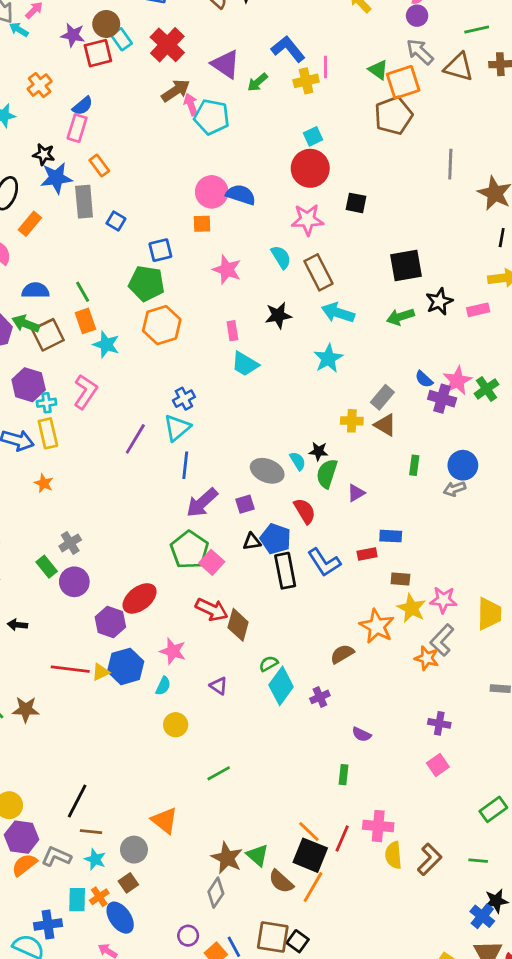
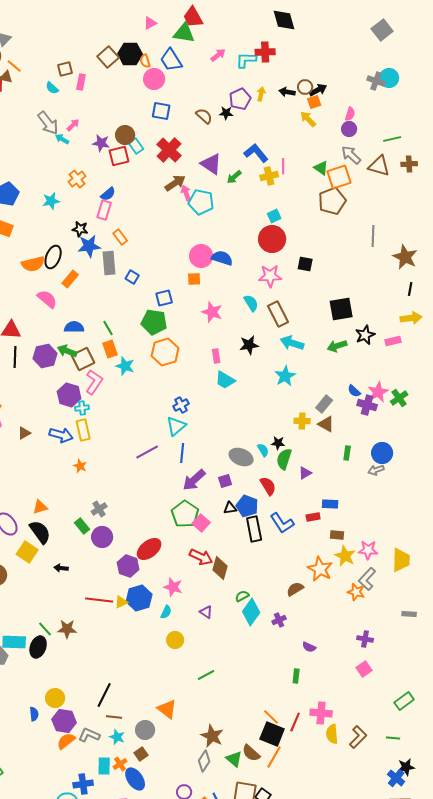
pink L-shape: (85, 392) -> (94, 382), moved
purple line: (135, 439) -> (147, 452), moved, turned 30
green triangle: (257, 855) -> (234, 759), moved

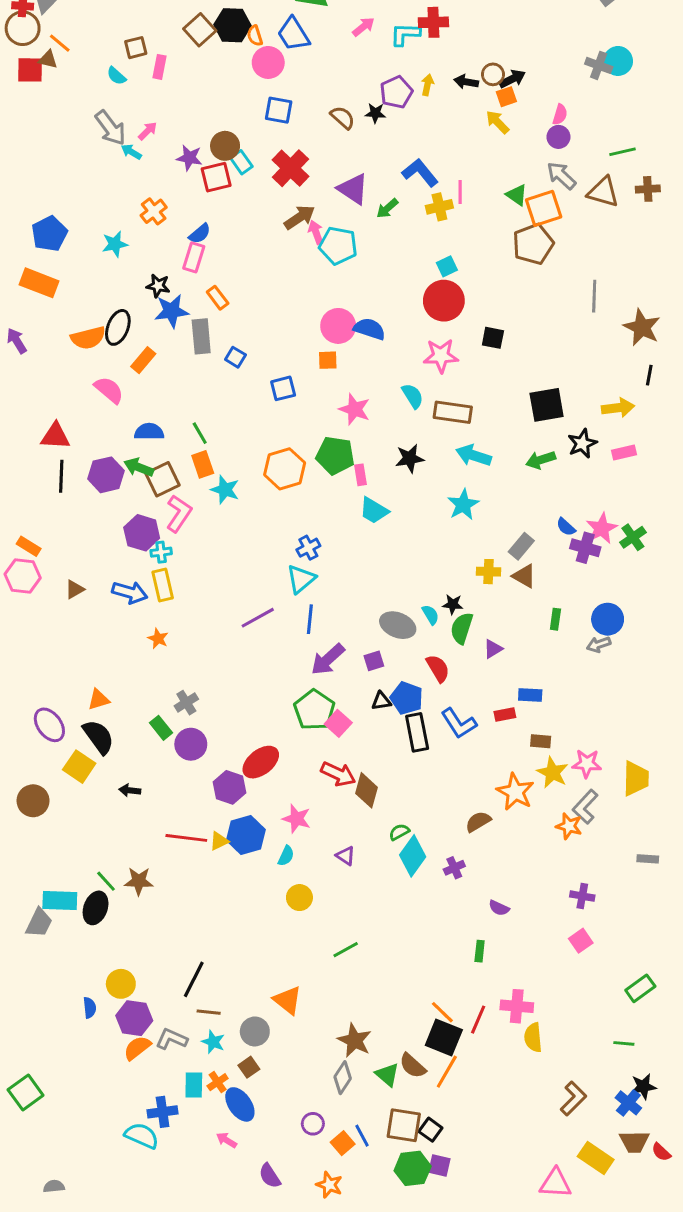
brown rectangle: (278, 314) -> (453, 412), turned -55
yellow arrow: (411, 318) -> (618, 408), moved
green pentagon: (154, 322) -> (335, 455), moved
brown L-shape: (358, 737) -> (573, 1098), moved

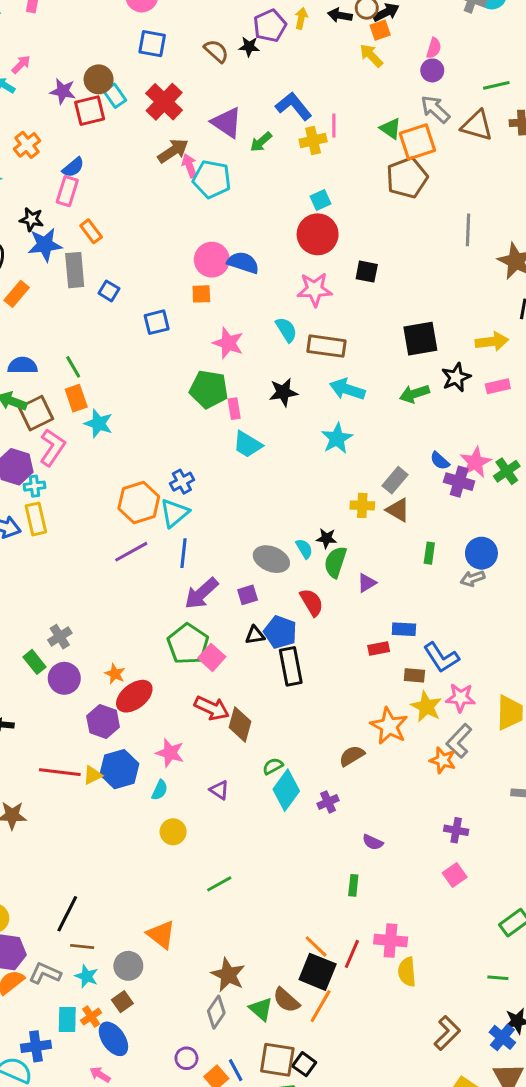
orange hexagon: (285, 469) -> (139, 502), moved
orange star: (158, 639) -> (115, 674), moved
blue L-shape: (459, 723) -> (441, 657), moved

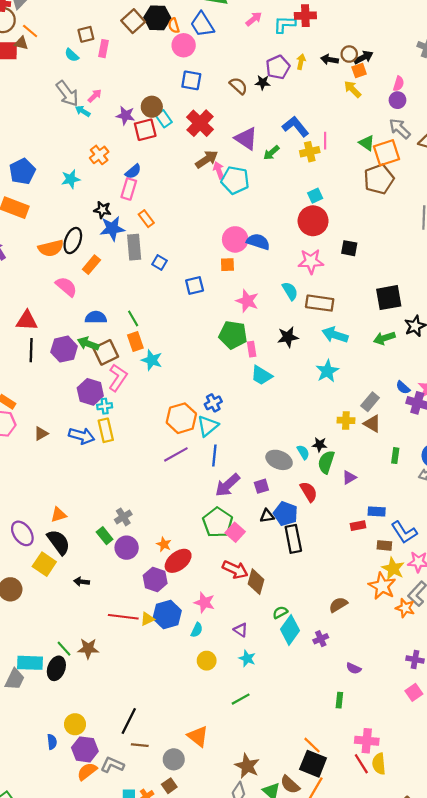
orange star: (389, 726) -> (382, 586), moved
red line: (352, 954) -> (361, 764), moved, turned -55
cyan star: (87, 976) -> (247, 658), moved

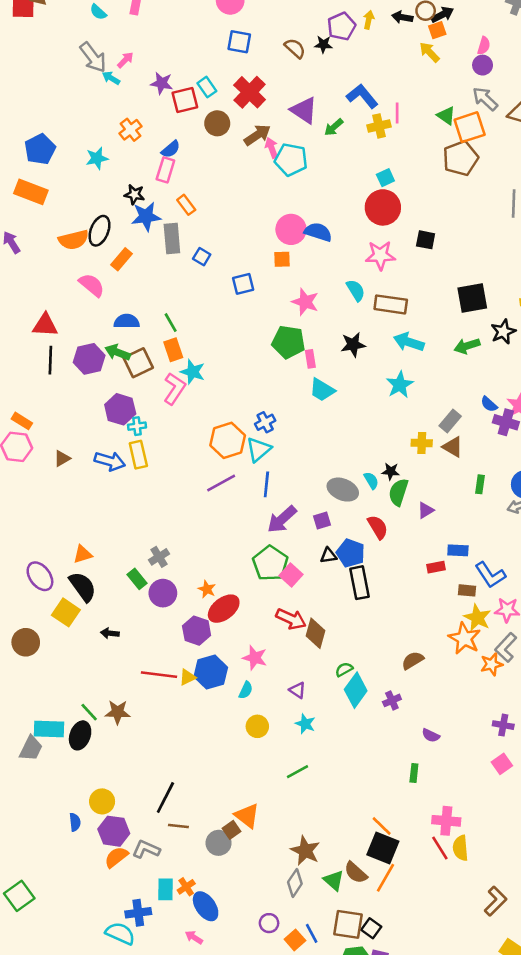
brown circle: (152, 107) -> (217, 123), moved
pink L-shape: (118, 378) -> (175, 389), moved
orange star: (405, 608) -> (492, 664), turned -30
brown square: (169, 786) -> (231, 830), moved

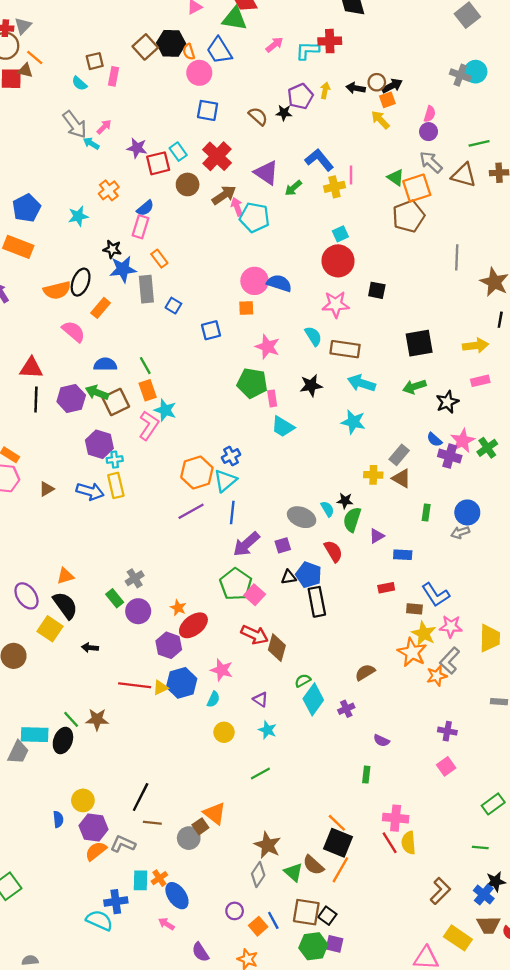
black star: (503, 332) -> (447, 402), moved
cyan star: (400, 385) -> (353, 422), turned -30
blue rectangle: (458, 550) -> (403, 555), moved

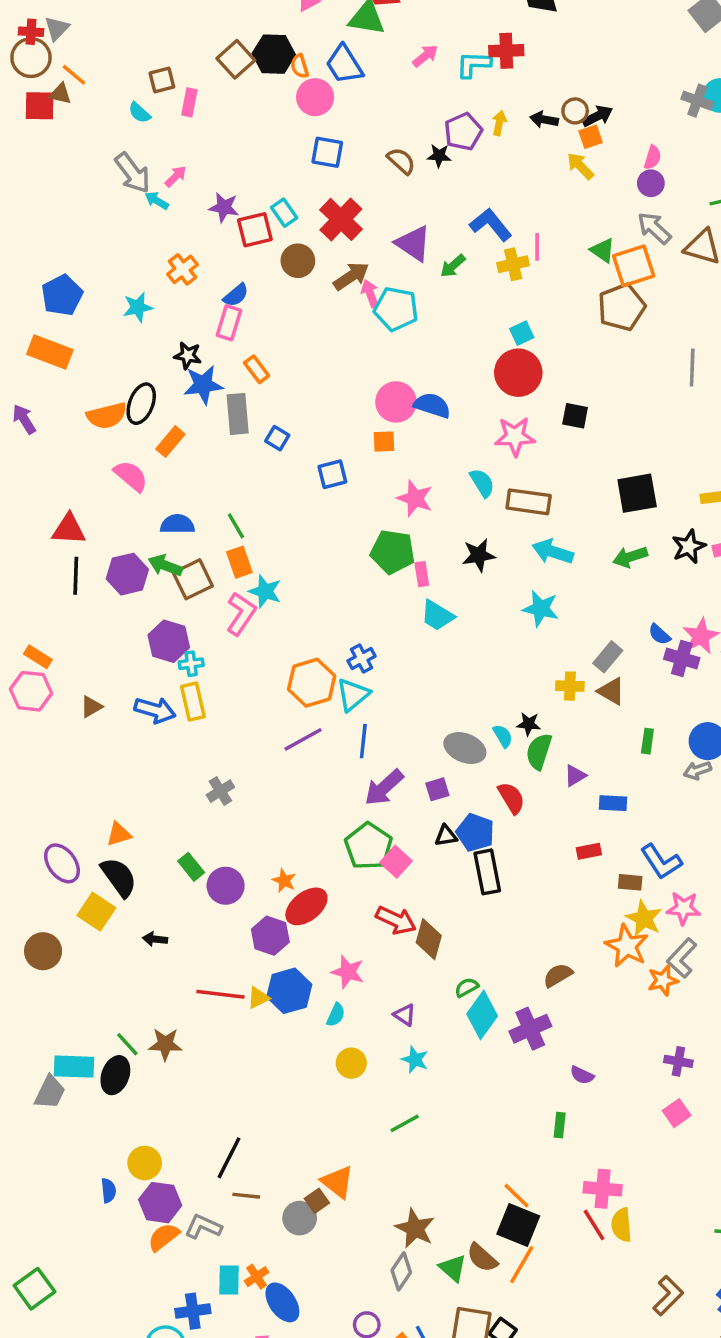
black star: (447, 402) -> (689, 547), moved
gray cross: (135, 578) -> (220, 791), moved
purple cross: (346, 709) -> (530, 1029), size x1.6

